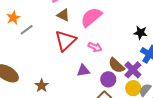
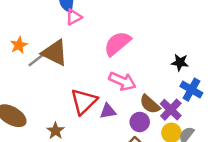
brown triangle: (63, 15) -> (55, 53), moved, size x1.6
red triangle: (66, 41) -> (84, 101), moved
pink arrow: (95, 47) -> (122, 81), size x1.5

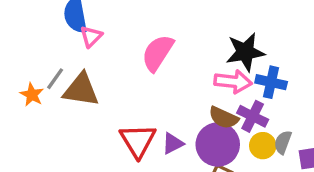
gray line: (36, 60) -> (55, 79), moved
black star: (180, 62) -> (245, 52), size x1.6
pink arrow: (122, 81) -> (233, 82), moved
purple circle: (140, 122) -> (218, 145), size x1.6

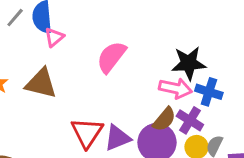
gray line: (55, 79) -> (15, 18), moved
brown semicircle: (224, 118) -> (164, 119), turned -80
purple triangle: (173, 143) -> (117, 138), size x1.4

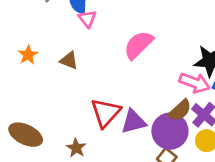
pink triangle: (54, 37) -> (87, 19), turned -36
brown triangle: (41, 83) -> (69, 60), size x0.6

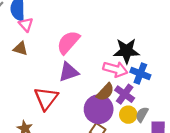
brown triangle: (69, 60) -> (21, 49), moved
purple triangle: (133, 122) -> (69, 72), moved

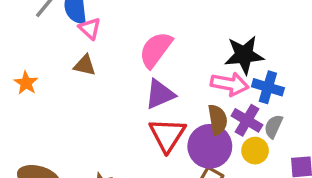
brown semicircle: (105, 92) -> (218, 120), turned -48
red triangle: (46, 98) -> (167, 135), moved
gray semicircle: (142, 114) -> (273, 126), moved

